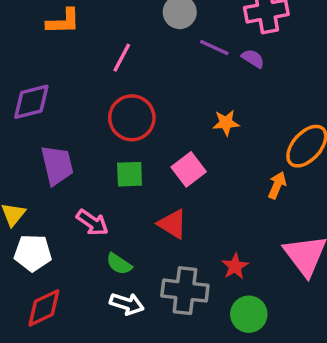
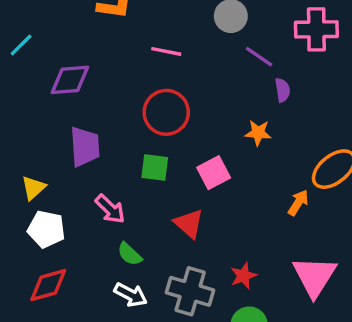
pink line: (122, 58) -> (166, 51), turned 64
purple semicircle: (253, 58) -> (283, 90), moved, turned 40

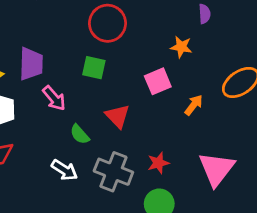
purple trapezoid: (85, 147) -> (31, 64), moved
pink square: (214, 173) -> (158, 81), moved
orange arrow: (298, 203) -> (194, 105), moved
green semicircle: (130, 254) -> (80, 134), moved

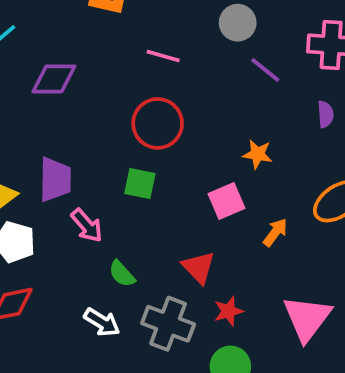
purple semicircle: (204, 14) -> (325, 114), moved
red triangle: (118, 116) -> (198, 267), moved

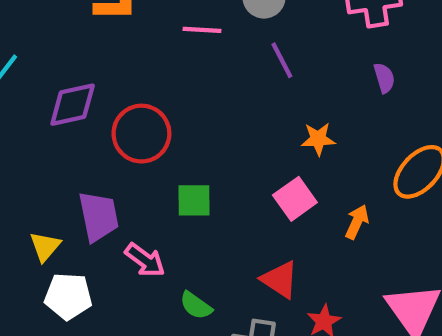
pink line: (163, 56) -> (202, 30), moved
purple line: (265, 70) -> (282, 60), moved, turned 36
red circle: (158, 123) -> (141, 134), moved

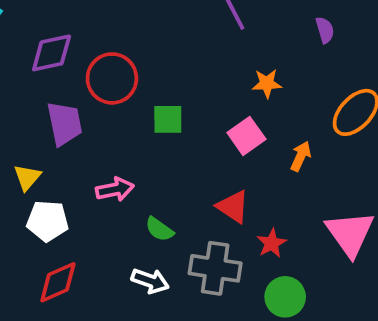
green square: (194, 200) -> (168, 119), moved
purple trapezoid: (99, 216) -> (65, 124), moved
pink arrow: (145, 260) -> (115, 189), turned -48

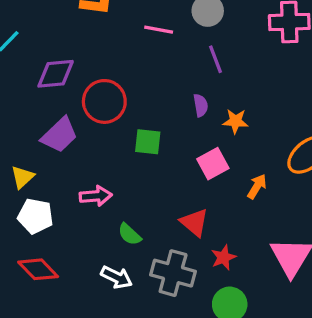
purple semicircle: (325, 30) -> (201, 105), moved
purple trapezoid: (65, 124) -> (60, 135), turned 51
red diamond: (58, 282) -> (38, 269), turned 63

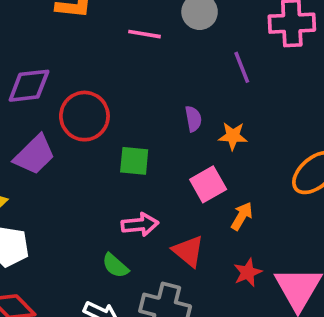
purple line: (215, 59) -> (242, 67), moved
orange arrow: (257, 186) -> (242, 216), moved
pink arrow: (96, 196) -> (140, 225), moved
red star: (224, 257) -> (248, 273), moved

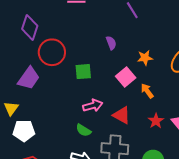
purple diamond: (29, 86) -> (30, 27), moved, turned -55
orange star: (233, 136) -> (145, 58), moved
orange arrow: (242, 216) -> (147, 91), turned -56

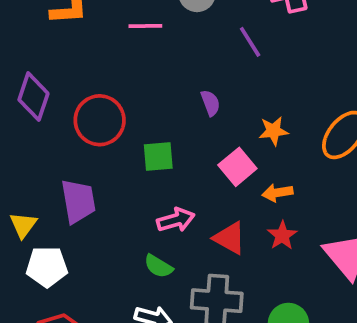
purple diamond: (30, 27) -> (33, 97), moved
purple trapezoid: (29, 78) -> (78, 201), moved, turned -45
orange arrow: (147, 91) -> (277, 193), turned -63
red star: (156, 121) -> (282, 235), moved

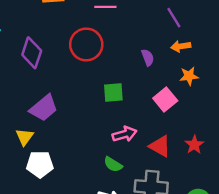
red circle: (100, 120) -> (86, 44), moved
orange arrow: (277, 193) -> (181, 46), moved
purple trapezoid: (78, 201) -> (44, 108), moved, turned 60

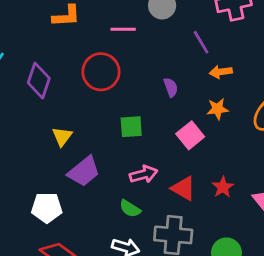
orange arrow: (181, 46) -> (221, 72), moved
purple trapezoid: (44, 108) -> (84, 171), moved
yellow triangle: (25, 137) -> (62, 136), moved

